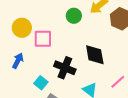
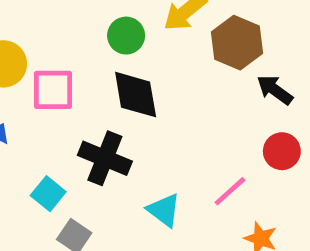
black diamond: (95, 55) -> (136, 95), moved

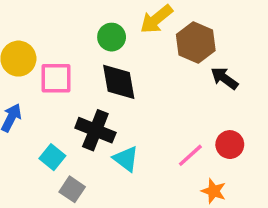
red circle: (282, 151) -> (230, 145), moved
cyan triangle: (164, 210) -> (126, 159), moved

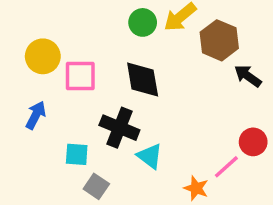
green circle: (112, 37) -> (143, 22), moved
pink line: (190, 155) -> (226, 167), moved
cyan square: (52, 157) -> (77, 154), turned -35
orange star: (214, 191) -> (196, 188), moved

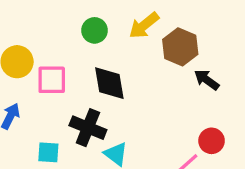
green circle: (143, 22) -> (95, 30), moved

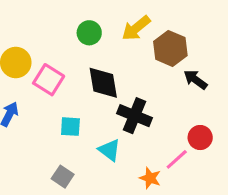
pink square: (52, 80) -> (49, 80), turned 32
black cross: (88, 128) -> (135, 116), moved
cyan square: (48, 152) -> (70, 127), moved

